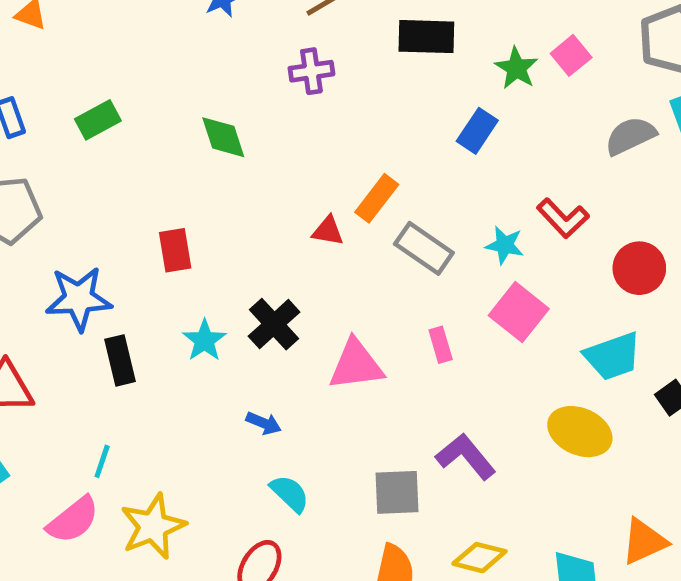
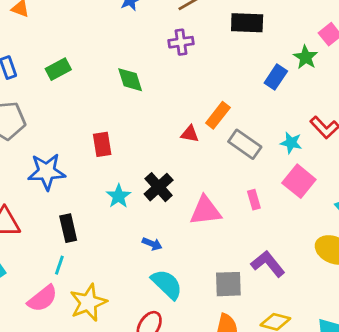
green star: (516, 68) -> (306, 57), moved
black rectangle: (120, 360) -> (68, 228), moved
cyan semicircle: (290, 494) -> (167, 284), size x1.4

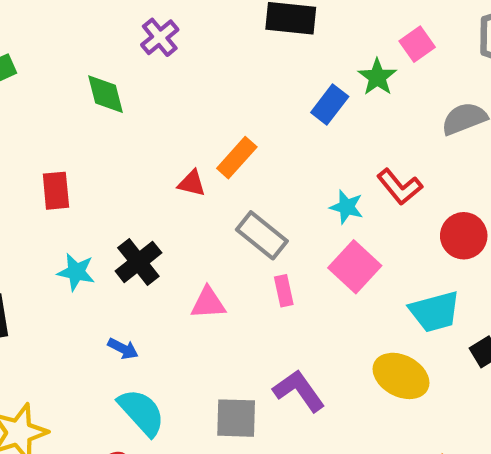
purple cross: (181, 42) -> (160, 37), moved, turned -35
gray rectangle: (245, 144) -> (262, 235), moved
cyan star: (119, 196) -> (76, 272), turned -30
pink triangle: (205, 211) -> (208, 303), size x0.7

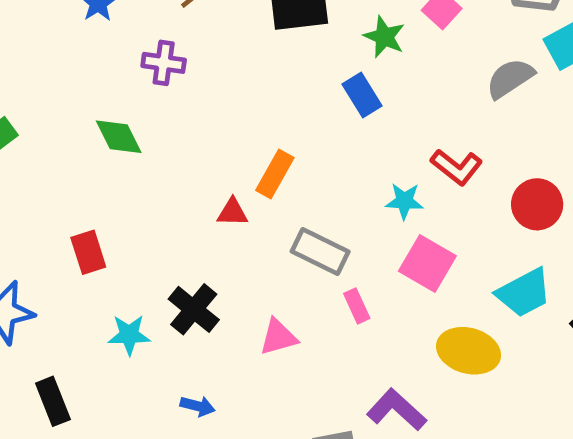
purple cross: (160, 37) -> (164, 63), turned -30
green star: (377, 77) -> (384, 37), moved
blue rectangle: (330, 105) -> (362, 95), turned -57
yellow ellipse: (401, 376) -> (468, 351), moved

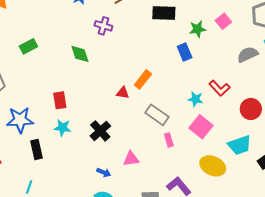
green star: (384, 37) -> (198, 29), turned 30
cyan star: (129, 335) -> (62, 128), moved
pink triangle: (278, 337) -> (131, 159), moved
black rectangle: (53, 401) -> (36, 149), moved
blue arrow: (198, 406) -> (104, 172), moved

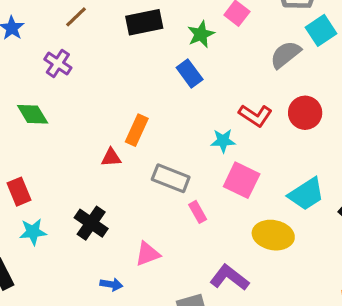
purple cross: (103, 26) -> (58, 63), turned 30
red circle: (251, 109) -> (305, 113), moved

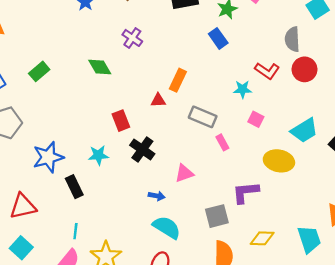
gray semicircle: (285, 55) -> (292, 39), moved, turned -55
purple cross: (58, 63) -> (132, 38), moved
pink square: (242, 180) -> (256, 119), size x0.6
red rectangle: (19, 192) -> (121, 121), moved
purple L-shape: (229, 278) -> (245, 192), turned -44

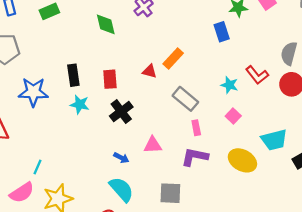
black rectangle: (74, 187) -> (73, 75), moved
purple L-shape: (245, 192) -> (195, 157), moved

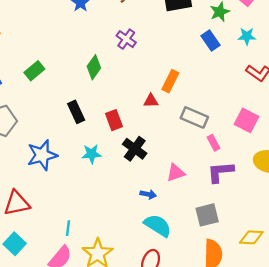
green diamond: (106, 24) -> (94, 67), turned 65
black rectangle: (73, 75) -> (76, 112), moved
cyan star: (229, 85) -> (247, 36), moved
pink square: (233, 116) -> (247, 120), size x1.5

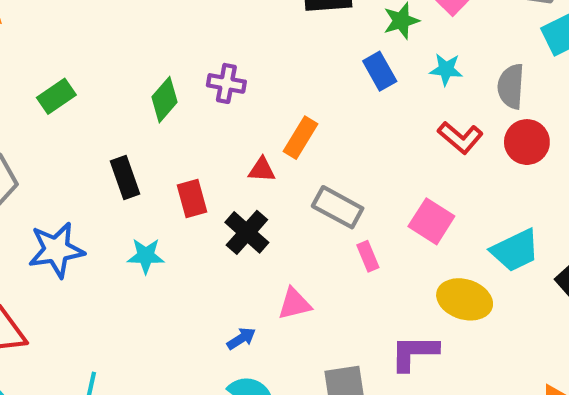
purple cross: (126, 39) -> (226, 83), moved, turned -30
black cross: (135, 149) -> (247, 232), moved
purple L-shape: (220, 172) -> (414, 353), moved
blue arrow: (148, 194) -> (241, 338), turned -49

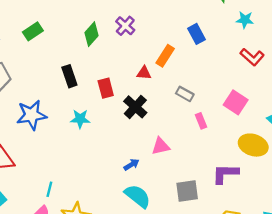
blue rectangle: (380, 71) -> (197, 34), moved
purple cross: (226, 83) -> (125, 26), turned 30
gray rectangle: (338, 207) -> (185, 94), size x0.7

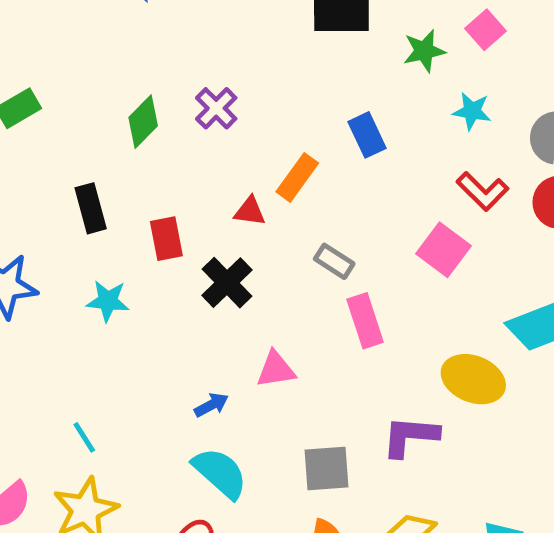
pink square: (236, 102) -> (443, 250), moved
pink rectangle: (201, 121) -> (365, 321), size x1.5
cyan line: (49, 189) -> (84, 437), moved, turned -49

